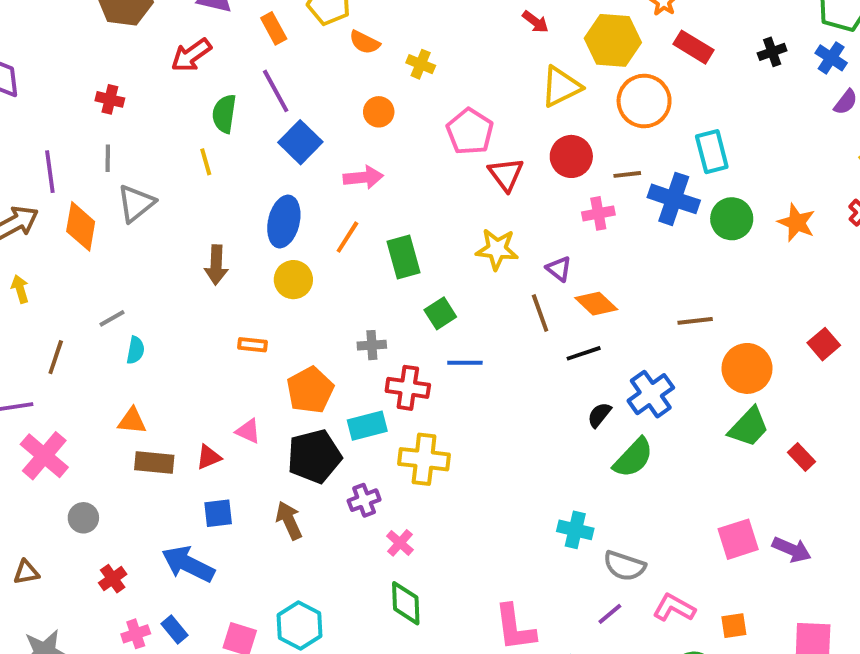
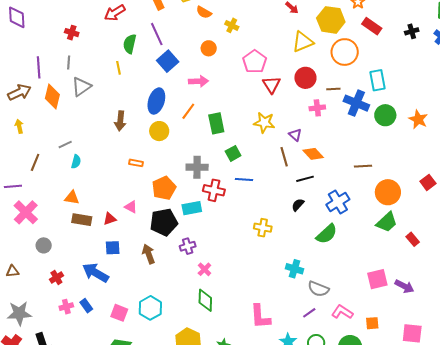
gray cross: (372, 345) -> (197, 167), size x1.5
black semicircle: (599, 415) -> (298, 205), moved
yellow cross: (424, 459) -> (263, 228), moved, size x0.7

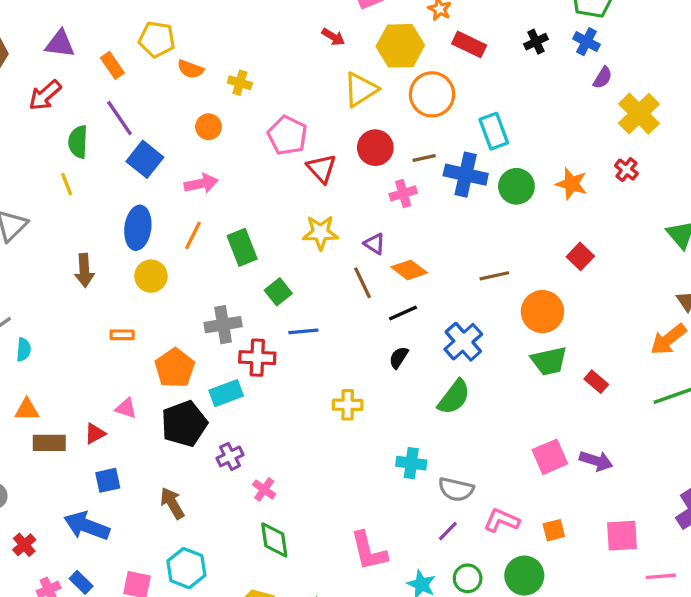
red square: (428, 182) -> (580, 256), moved
green trapezoid: (387, 222) -> (549, 361), turned 40
brown arrow: (149, 254) -> (172, 503), moved

